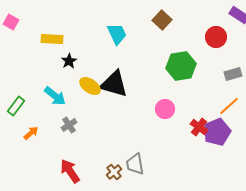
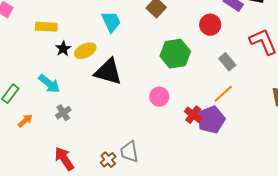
gray rectangle: (233, 74) -> (227, 62), turned 66
yellow ellipse: (90, 86) -> (85, 51), moved, turned -60

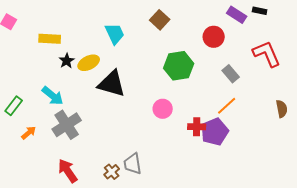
gray cross: (63, 113) -> (67, 125), size x1.8
red cross: (193, 115) -> (197, 127), turned -36

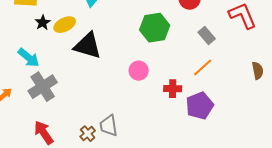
purple pentagon: (215, 132) -> (200, 106), moved

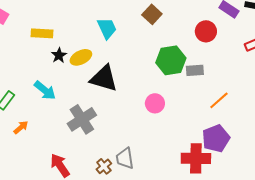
gray rectangle: (207, 36) -> (195, 70), moved, turned -54
gray cross: (43, 87) -> (82, 119), moved
red cross: (173, 89) -> (196, 158), moved, size x1.6

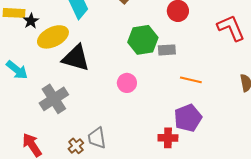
black star: (59, 55) -> (31, 21), moved
yellow ellipse: (81, 57) -> (53, 37), size x1.4
orange line: (219, 100) -> (191, 80), turned 55
red cross: (196, 158) -> (168, 138), size x0.7

